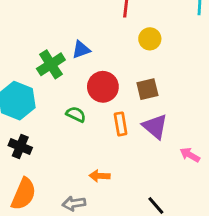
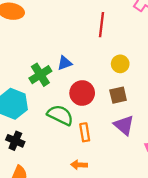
yellow circle: (150, 39) -> (120, 64), moved
green semicircle: (76, 114) -> (60, 115), size x1.6
orange rectangle: (121, 124) -> (85, 132), moved

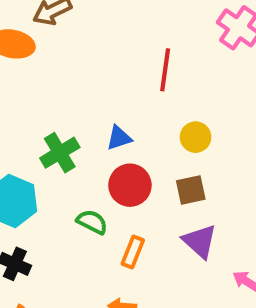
blue triangle: (65, 63) -> (119, 138), moved
green semicircle: (60, 115) -> (92, 222), size x0.7
orange rectangle: (85, 132) -> (133, 252), turned 30

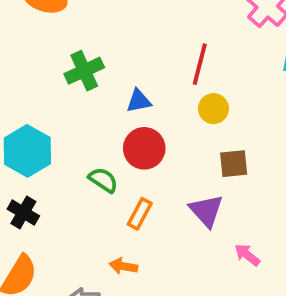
red line: (165, 70) -> (200, 64), moved
green cross: (60, 153) -> (84, 71), moved
brown square: (191, 190) -> (234, 164), moved

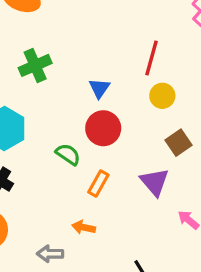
green cross: (84, 71) -> (35, 65), moved
blue triangle: (139, 101) -> (99, 88), turned -45
brown square: (234, 164) -> (178, 143), turned -30

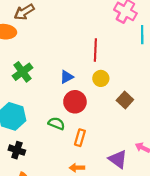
blue triangle: (99, 88) -> (67, 77), turned 40
yellow circle: (162, 96) -> (101, 78), moved
purple triangle: (155, 182) -> (118, 159), moved

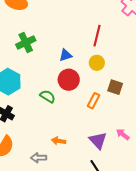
brown square: (125, 100) -> (115, 87), turned -35
orange rectangle: (80, 138) -> (93, 101), moved

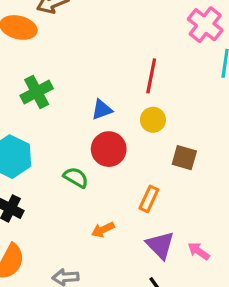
orange rectangle: (93, 101) -> (149, 199), moved
pink arrow: (123, 134) -> (199, 251), moved
orange arrow: (59, 141) -> (103, 230), moved, turned -32

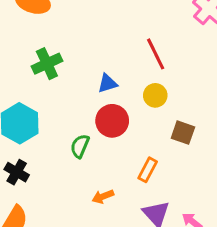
red line: (151, 76) -> (156, 54), turned -40
green semicircle: (76, 177) -> (80, 146), turned -100

